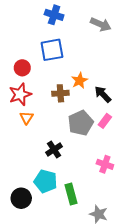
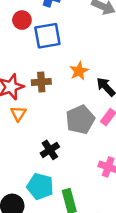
red circle: (22, 68) -> (22, 20), moved
brown cross: (60, 93) -> (41, 82), moved

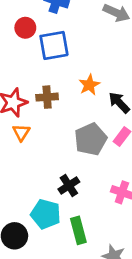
black cross: (50, 150) -> (69, 186), moved

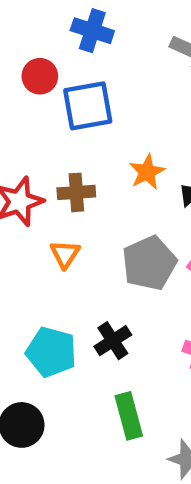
orange triangle: (21, 132) -> (65, 254), moved
cyan pentagon: (46, 214) -> (51, 352), moved

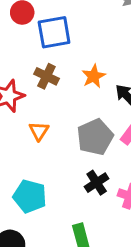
brown cross: (76, 192) -> (46, 76), moved, turned 30
black cross: (113, 341) -> (97, 183), moved

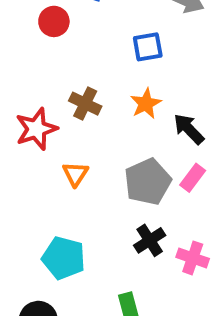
blue square: (54, 32) -> (148, 47), moved, size x0.7

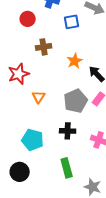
blue square: (148, 47) -> (72, 22), moved
brown cross: (85, 104) -> (44, 47), moved, turned -35
black cross: (150, 240) -> (68, 131), moved, turned 35

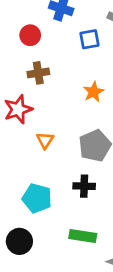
brown cross: (44, 47) -> (38, 73), moved
green rectangle: (67, 168) -> (83, 236), turned -66

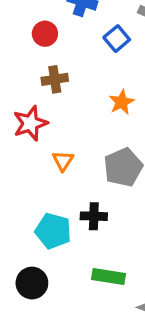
blue square: (89, 39) -> (117, 39), turned -30
black cross: (84, 186) -> (94, 216), moved

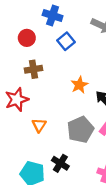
blue square: (117, 39) -> (66, 41), moved
black cross: (94, 216) -> (60, 163), turned 30

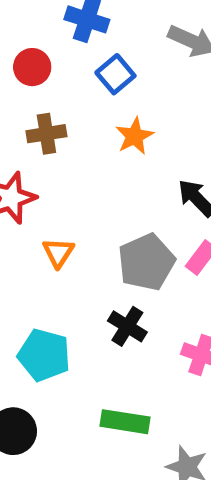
orange star: (79, 85) -> (134, 136), moved
black cross: (60, 163) -> (127, 326), moved

